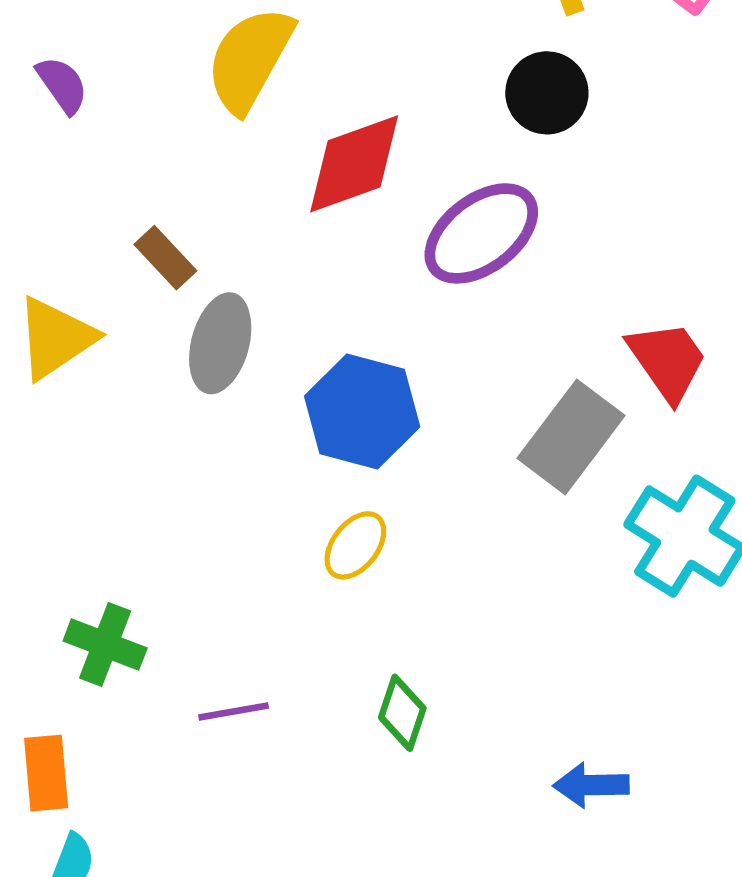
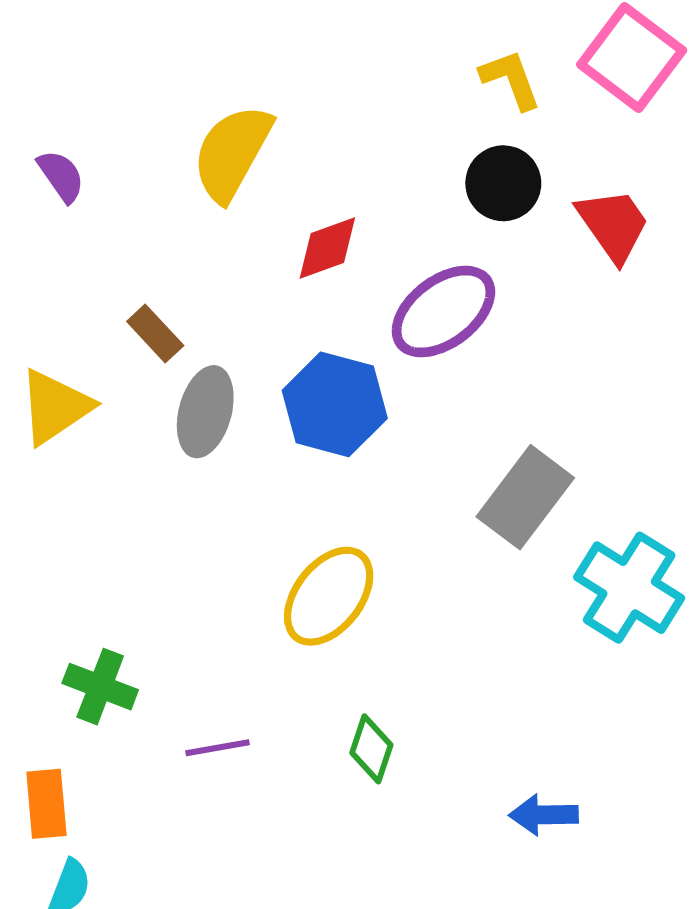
red diamond: (354, 164) -> (327, 248), size x0.7
red trapezoid: (667, 361) -> (613, 225), moved
blue hexagon: (362, 412) -> (335, 404), moved
yellow ellipse: (355, 545) -> (329, 596), size x1.6

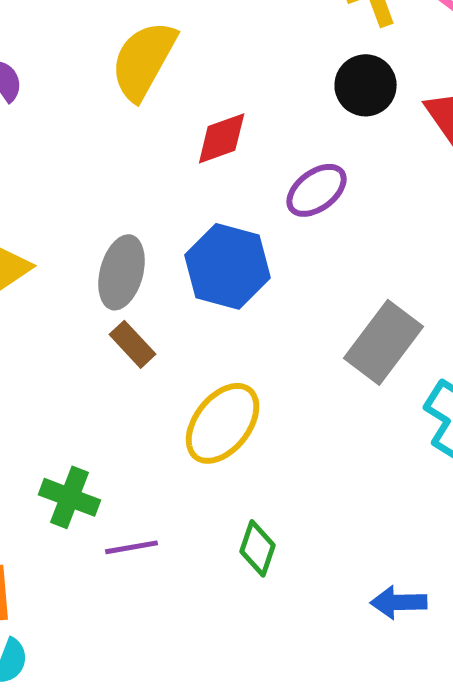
purple ellipse: (443, 312) -> (317, 190), size x0.7
brown rectangle: (155, 334) -> (133, 344), moved
green cross: (100, 687) -> (70, 497), moved

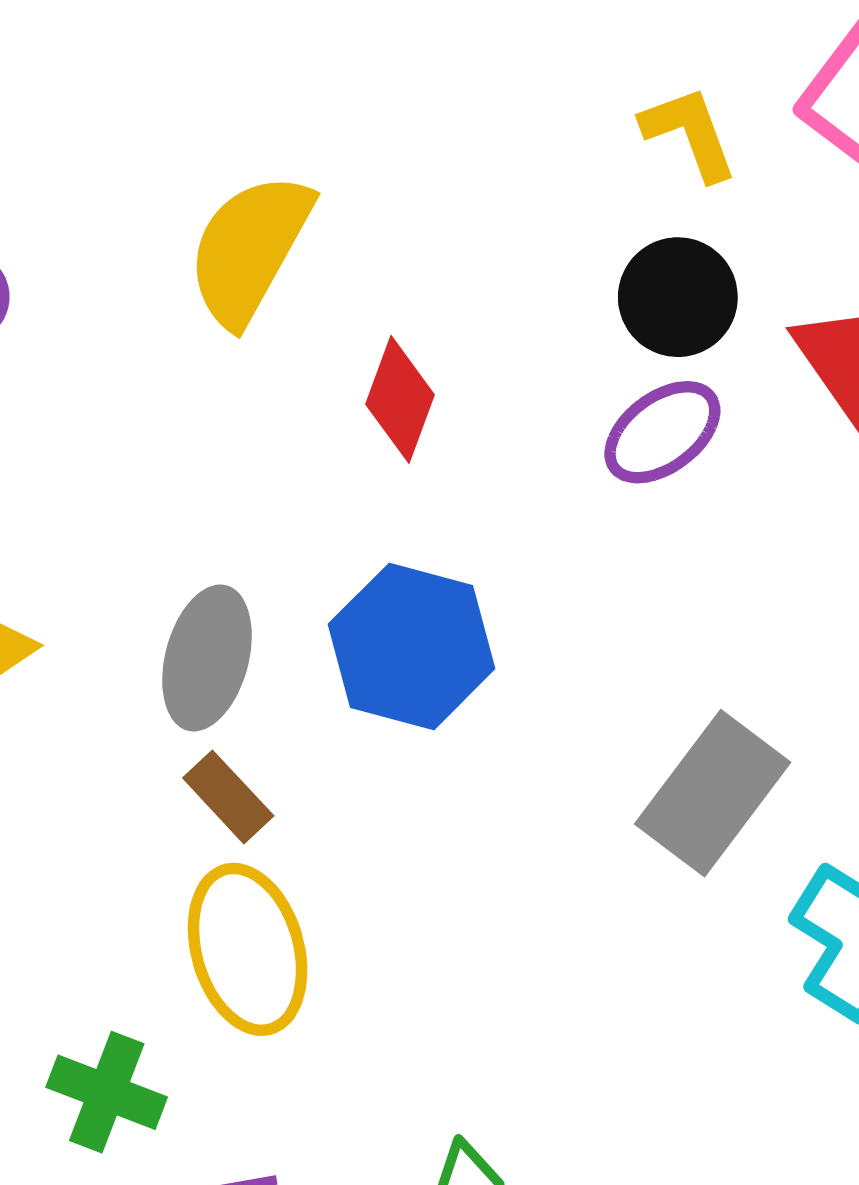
red diamond: (222, 138) -> (400, 399), turned -50
purple ellipse: (317, 190) -> (662, 432), moved
yellow ellipse: (223, 423) -> (248, 949), moved, turned -54

